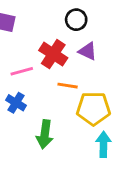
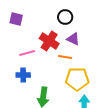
orange line: (68, 86) -> (65, 57), moved
blue cross: (16, 103) -> (23, 75), turned -32

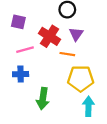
purple square: (16, 19) -> (18, 22), moved
purple triangle: (73, 39) -> (76, 34), turned 40

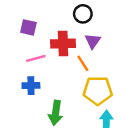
red cross: (49, 36) -> (63, 44), turned -35
orange line: (67, 54) -> (83, 63), turned 48

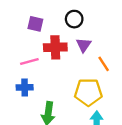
purple square: (28, 27) -> (35, 24), moved
orange line: (83, 63) -> (104, 64), moved

